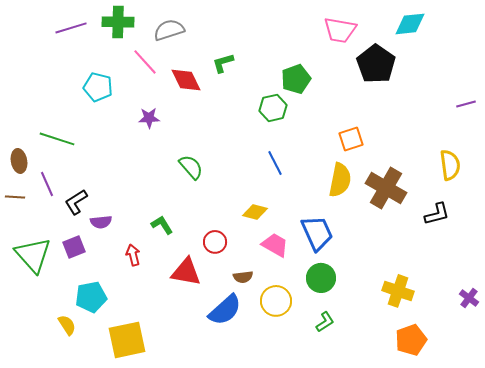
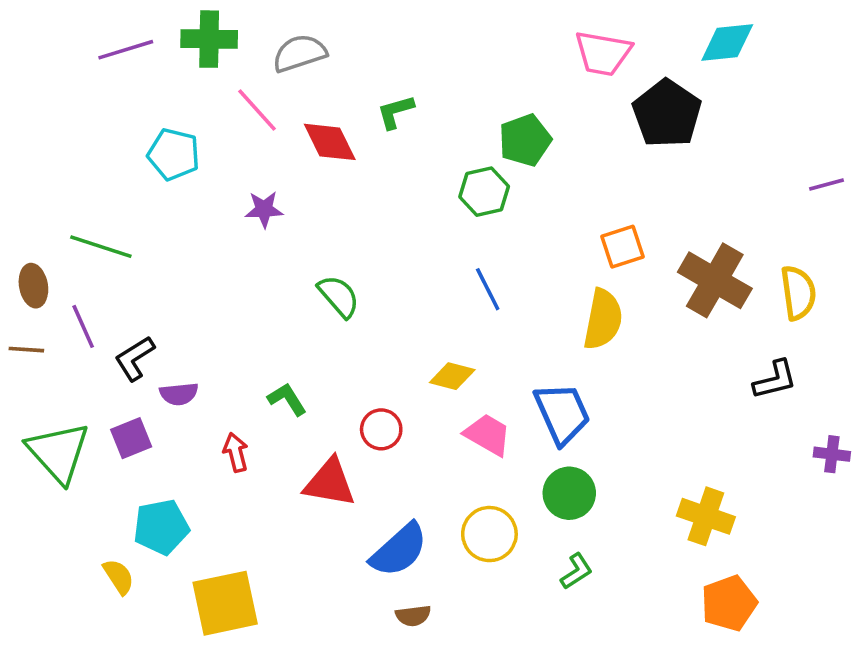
brown cross: (386, 188) -> (715, 280), moved
brown semicircle: (243, 277) -> (413, 616), moved
purple cross: (469, 298) -> (832, 454), moved, turned -30

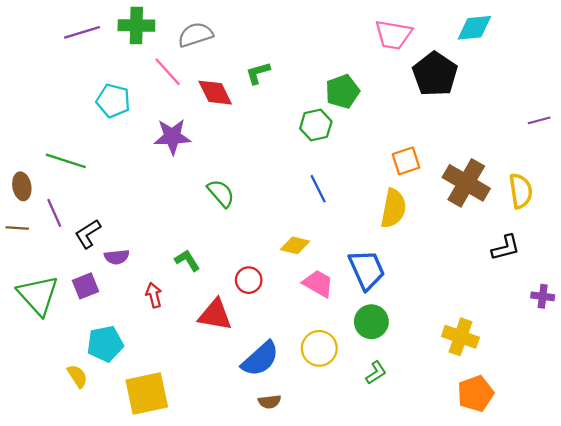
purple star: (264, 209) -> (172, 137), size x1.5

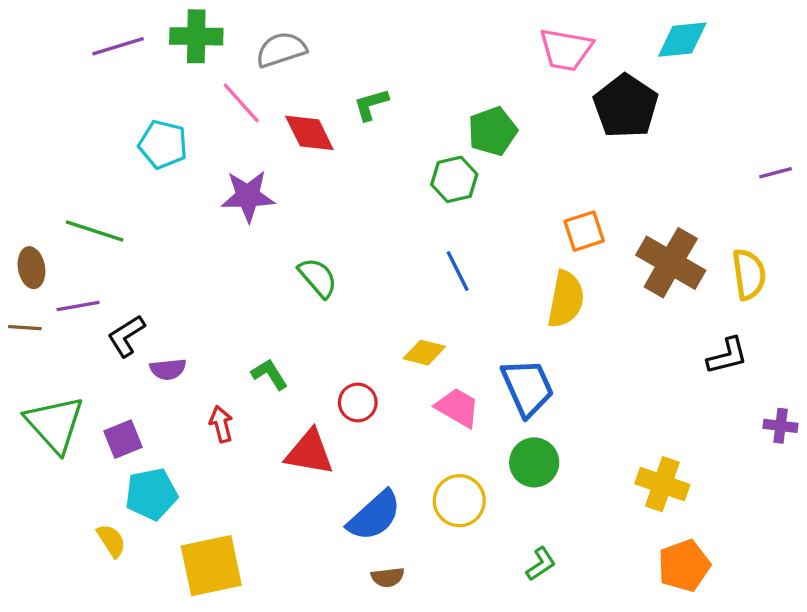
purple line: (54, 213) -> (78, 306), turned -76
purple square: (85, 286) -> (123, 439), moved
green L-shape: (376, 373) -> (541, 564), moved

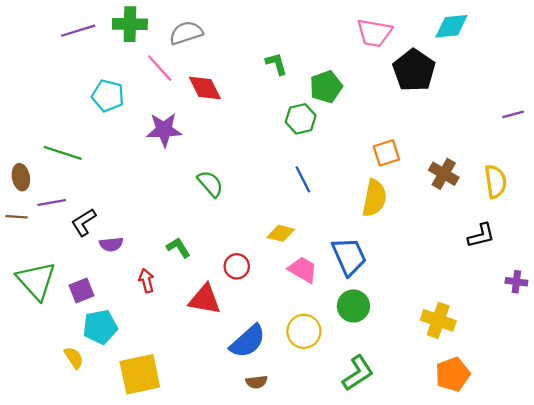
green L-shape: (371, 105) -> (276, 64), moved, turned 90
brown cross: (671, 263) -> (444, 174), size x0.7
green L-shape: (541, 564) -> (358, 373), size x1.6

